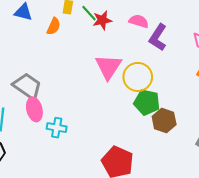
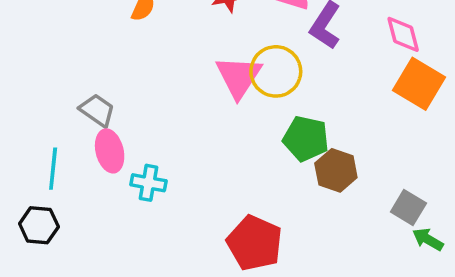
yellow circle: (138, 77) -> (276, 71), moved
gray trapezoid: (27, 86) -> (97, 110), size x0.7

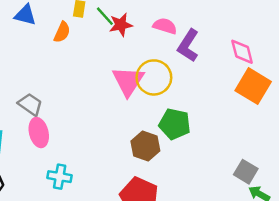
brown hexagon: (336, 170) -> (145, 146), moved
cyan cross: (149, 183) -> (60, 177), moved

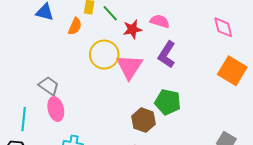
red star: (121, 25) -> (132, 29), moved
purple L-shape: (188, 46) -> (167, 55), moved
pink diamond: (242, 52) -> (223, 27), moved
yellow circle: (154, 77) -> (104, 55), moved

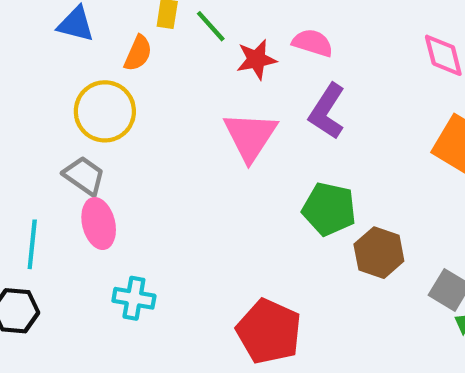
yellow circle: (104, 55) -> (105, 111), moved
brown hexagon: (144, 120) -> (379, 253), moved

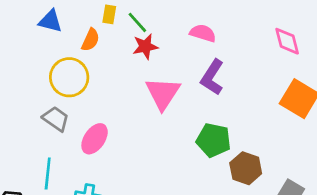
red star: (256, 59) -> (145, 46), moved
pink ellipse: (99, 224) -> (95, 139), moved, turned 48
cyan line: (32, 244) -> (48, 174), moved

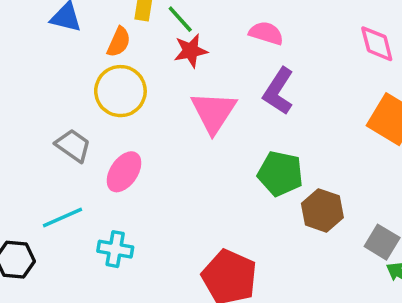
yellow circle: (69, 77) -> (120, 91), moved
cyan line: (48, 174) -> (63, 217), turned 60

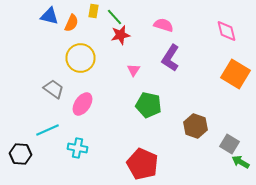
orange semicircle: (119, 42) -> (72, 23), moved
pink triangle: (214, 112) -> (134, 70), size x0.5
green pentagon: (280, 174) -> (148, 105), moved

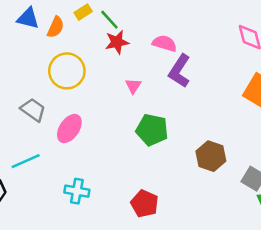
yellow rectangle: (94, 11) -> (83, 12), turned 48
pink semicircle: (164, 25) -> (165, 43), moved
cyan cross: (78, 148) -> (77, 191), moved
red pentagon: (142, 164) -> (145, 204), size x0.7

